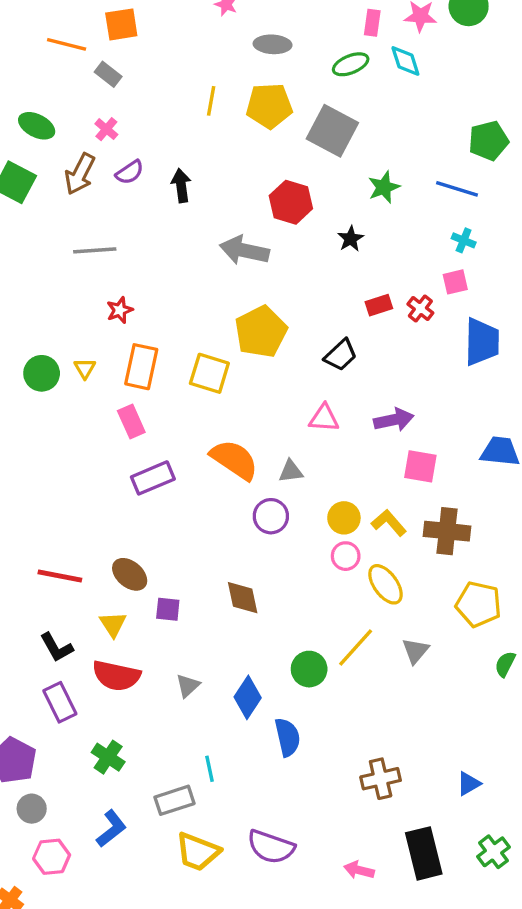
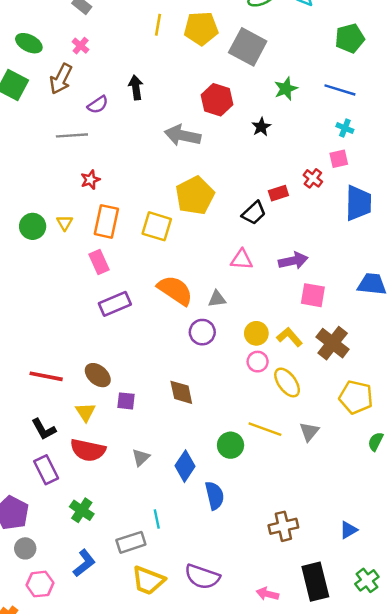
green pentagon: (489, 141) -> (350, 38), moved
purple semicircle: (130, 172) -> (98, 105), moved
red rectangle: (379, 305) -> (278, 193), moved
brown cross: (447, 531) -> (333, 343), turned 32
yellow line: (356, 647) -> (265, 429), turned 68

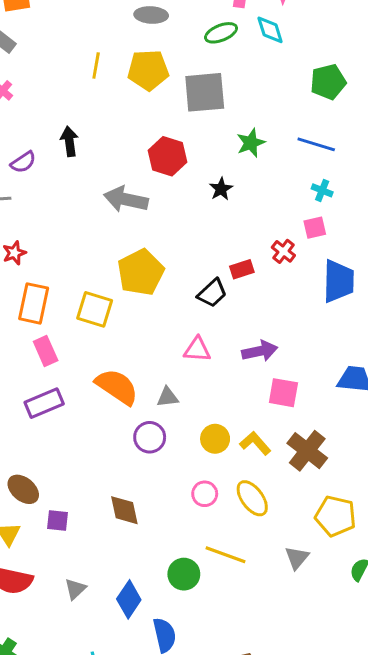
gray square: (248, 47) -> (205, 92), turned -33
pink rectangle: (99, 262) -> (46, 351), moved
pink circle: (258, 362) -> (205, 494), moved
gray triangle: (309, 432) -> (297, 558), moved

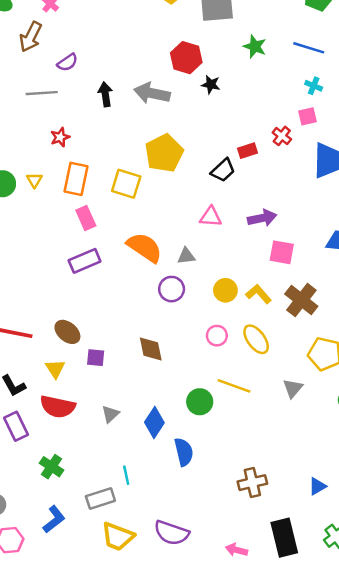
black arrow: (69, 141) -> (105, 94), moved
green star: (251, 143) -> (255, 47), turned -30
black star: (221, 189) -> (211, 85), moved, turned -30

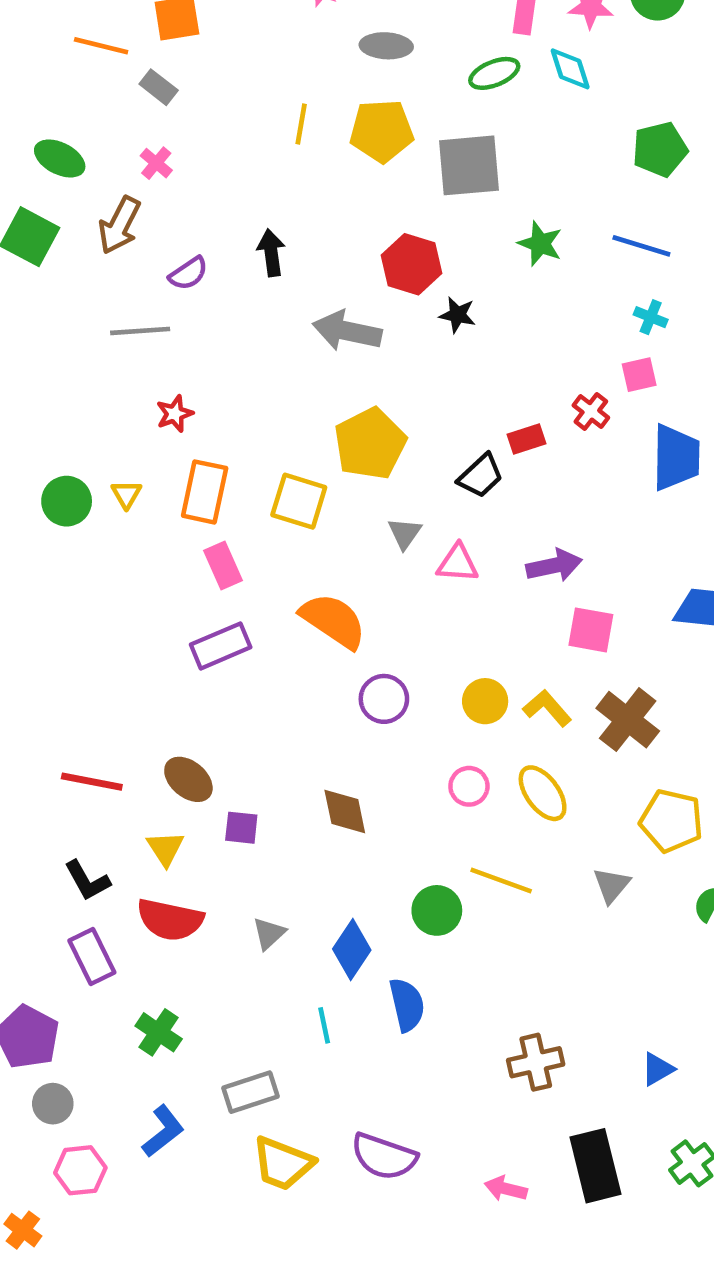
black arrow: (105, 94) -> (271, 253), moved
gray triangle: (186, 256) -> (405, 533), moved, turned -48
cyan line: (126, 475) -> (324, 1025), moved

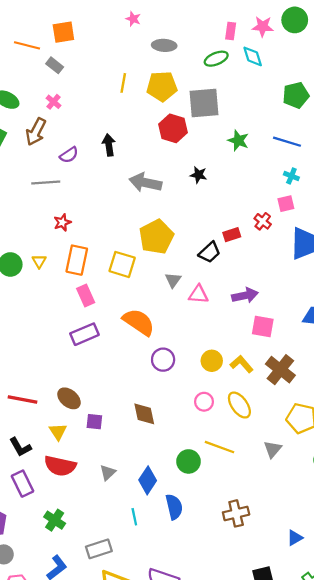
red hexagon: (412, 264) -> (173, 128), moved
brown cross: (536, 1062) -> (236, 513), moved

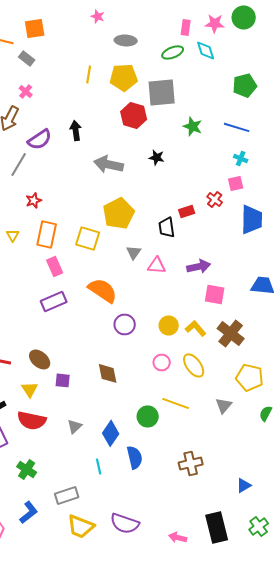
purple semicircle: (69, 155) -> (40, 139), size x1.4
gray line: (46, 183) -> (19, 164), turned -55
black trapezoid: (210, 252) -> (167, 227), turned 125

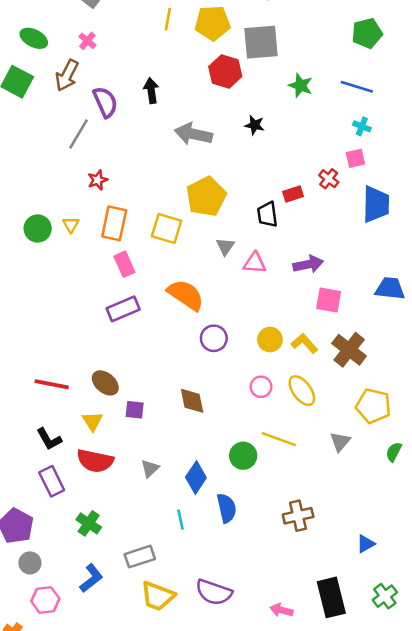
purple semicircle: (40, 139) -> (105, 102), turned -80

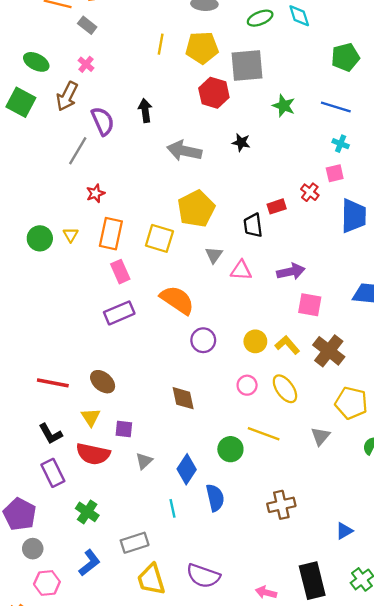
purple square: (135, 410) -> (124, 429), moved
yellow trapezoid: (158, 596) -> (151, 579), turned 52

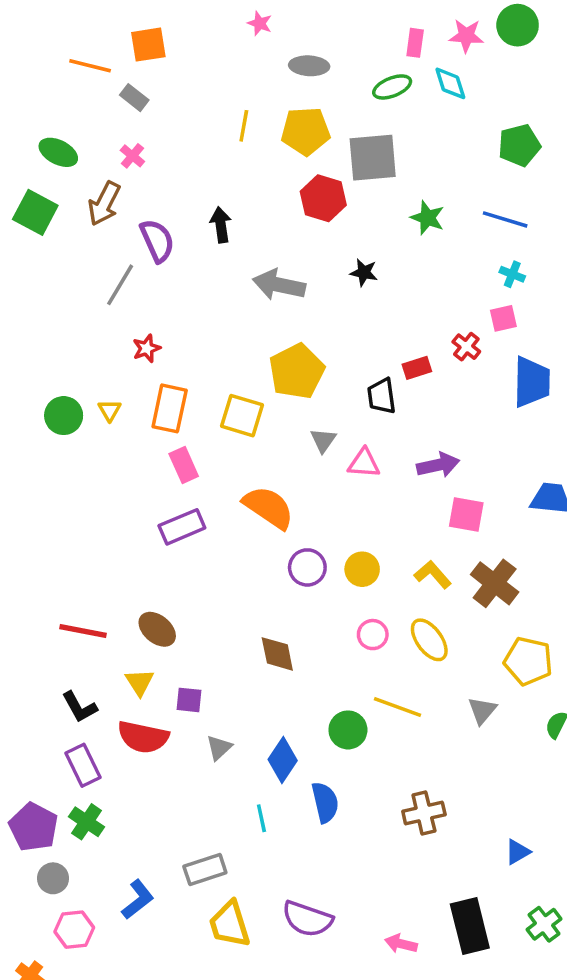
yellow circle: (255, 341) -> (362, 569), moved
green cross: (87, 512) -> (87, 822), moved

